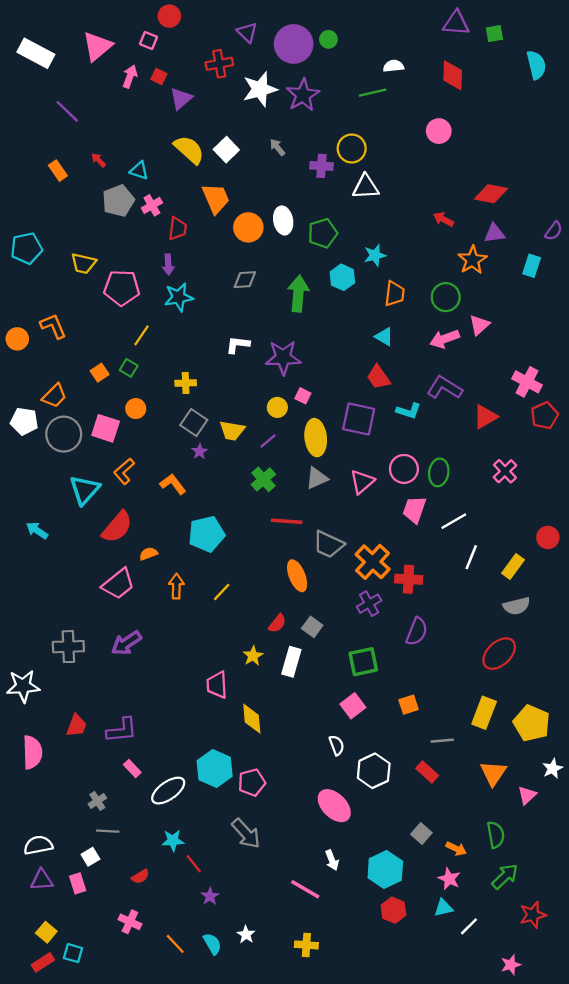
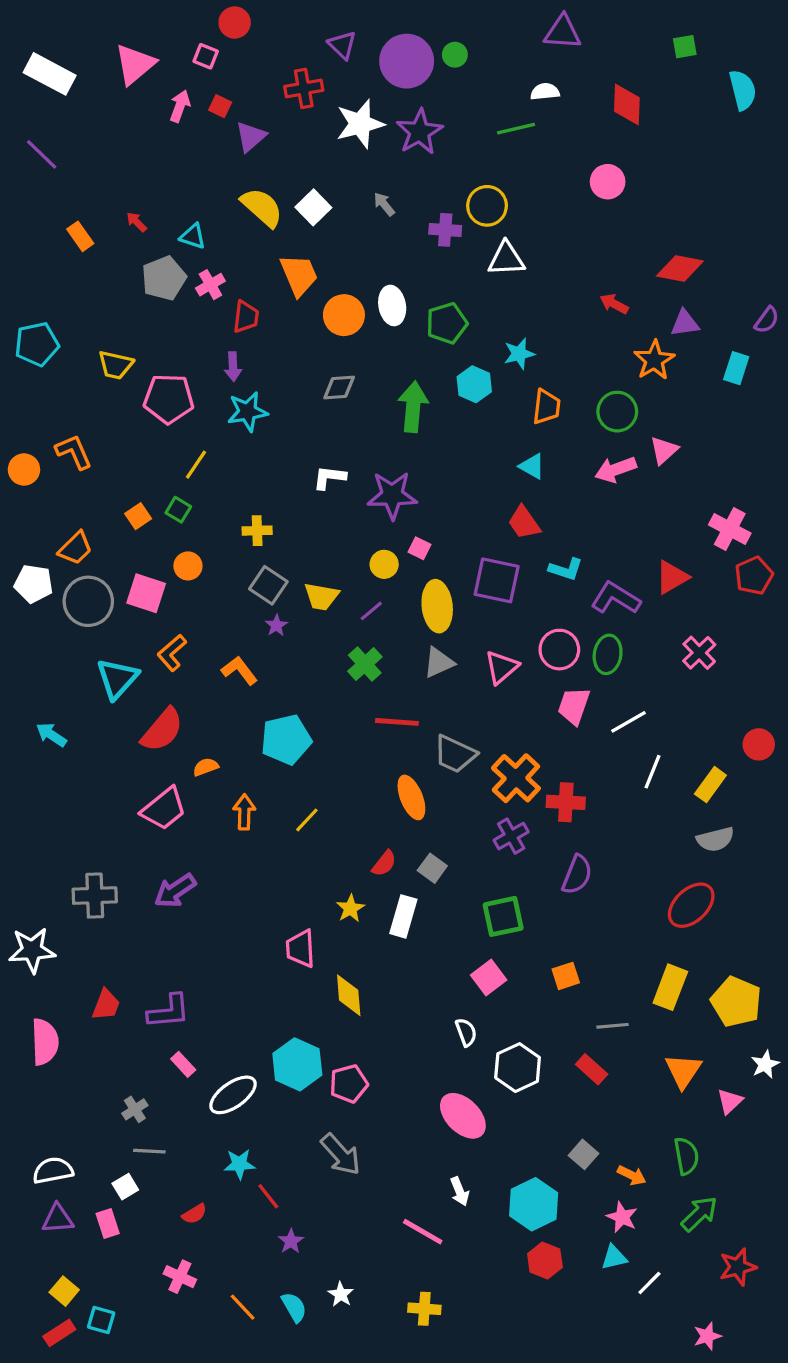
purple triangle: (456, 23) -> (563, 32), moved
purple line: (67, 111) -> (42, 154), moved
purple L-shape: (445, 388) -> (616, 598), moved

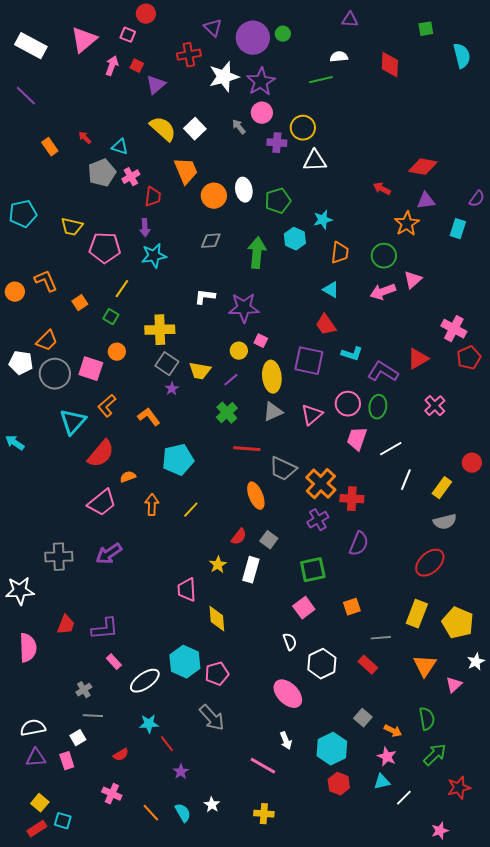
purple triangle: (563, 32) -> (350, 20), size x0.7
pink circle: (608, 182) -> (262, 113), moved
orange square: (138, 516) -> (80, 303), moved
yellow cross: (257, 531) -> (160, 330), size x1.6
cyan arrow: (51, 735) -> (15, 443), moved

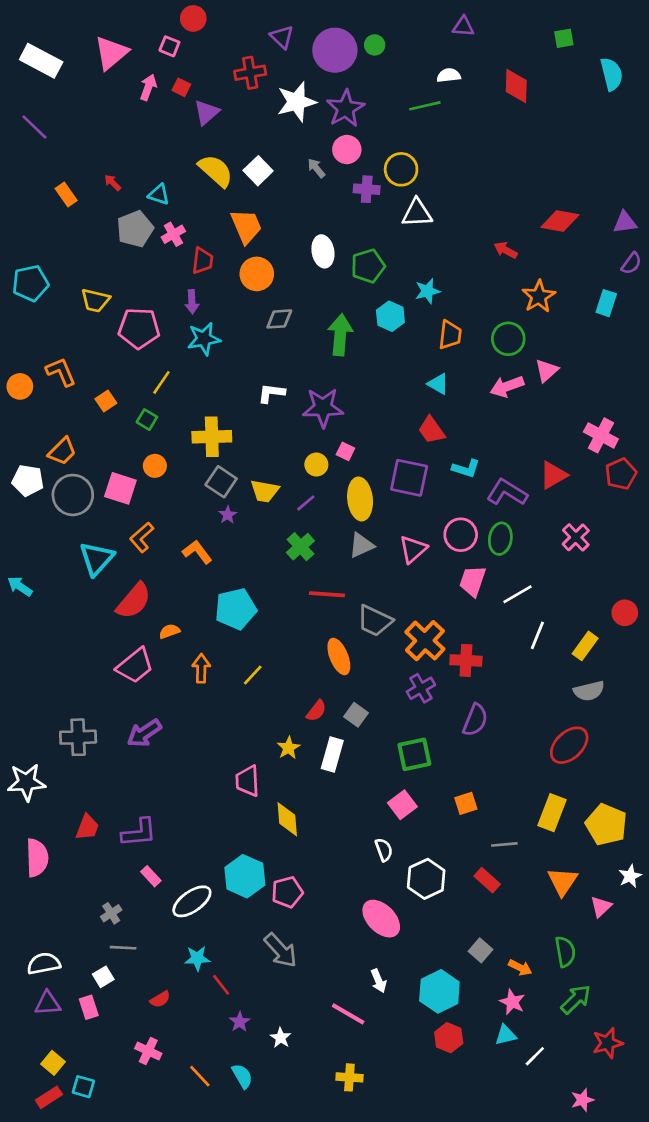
orange circle: (214, 196) -> (257, 274), moved
purple triangle: (426, 201) -> (625, 222), moved
white star: (212, 805) -> (281, 1038), moved

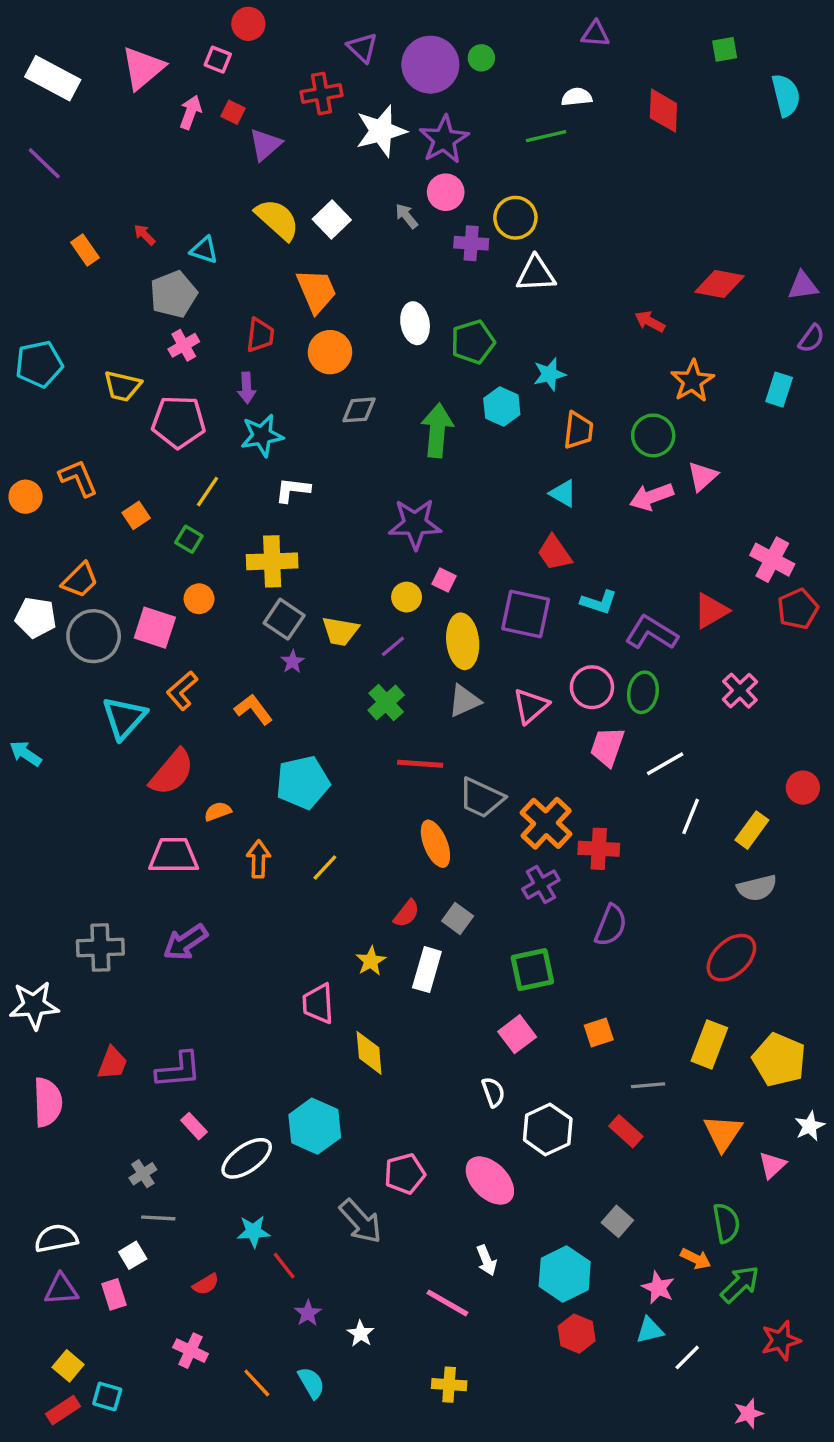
pink cross: (173, 234) -> (184, 345), moved
white L-shape: (271, 393) -> (293, 490), moved
pink trapezoid: (135, 666) -> (174, 856), turned -141
pink pentagon: (287, 892) -> (405, 1174), moved
orange arrow: (520, 968) -> (696, 1259), moved

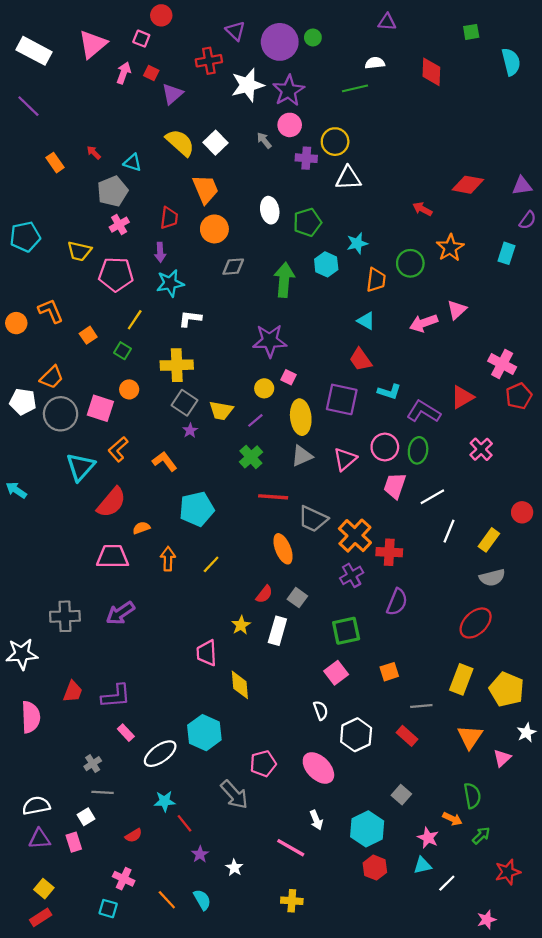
green circle: (653, 435) -> (410, 263), moved
green arrow: (740, 1284) -> (481, 835), size x0.7
cyan square: (107, 1397) -> (108, 909), moved

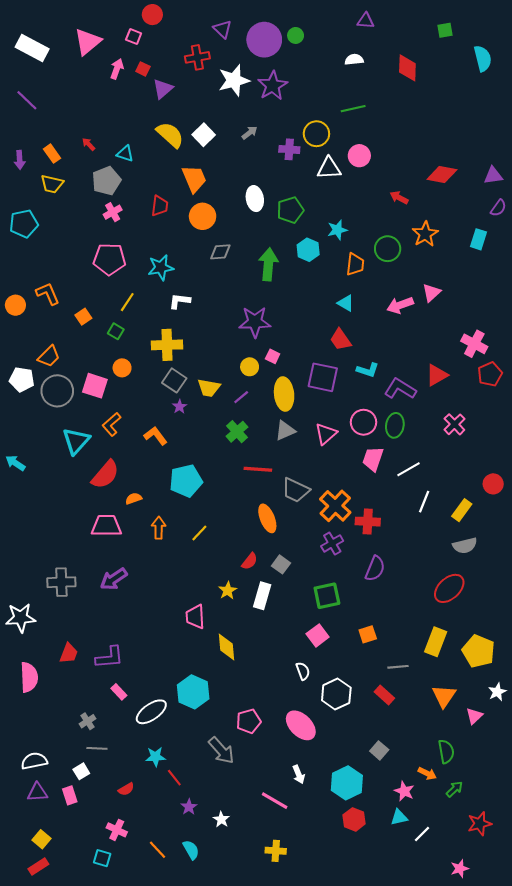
green line: (355, 88) -> (353, 109), moved
pink circle: (290, 125) -> (359, 156), moved
gray arrow: (264, 140) -> (250, 133), turned 91
yellow trapezoid: (79, 251) -> (52, 184), moved
purple arrow: (160, 252) -> (20, 160), moved

